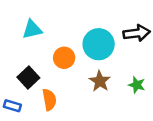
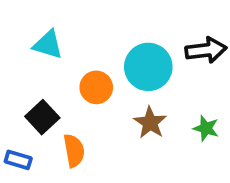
cyan triangle: (32, 29) -> (48, 45), turned 30

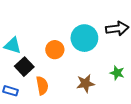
cyan triangle: (48, 45) -> (13, 45), moved
brown star: (150, 123) -> (85, 83), moved, turned 30

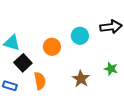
cyan circle: (84, 38) -> (80, 36), size x0.7
brown star: (85, 83) -> (81, 79), turned -30

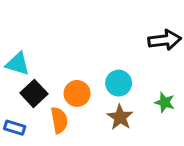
cyan circle: (80, 36) -> (119, 83), moved
orange circle: (52, 47) -> (77, 93), moved

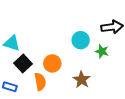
cyan circle: (119, 83) -> (81, 40), moved
green star: (165, 102) -> (102, 51), moved

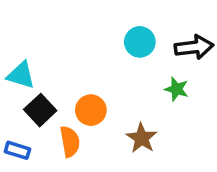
cyan circle: (81, 40) -> (140, 42), moved

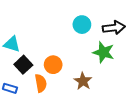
green star: (177, 89) -> (104, 52), size x1.5

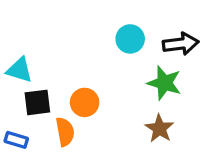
black square: (23, 65) -> (37, 102), turned 36
brown star: (83, 81) -> (159, 128), moved

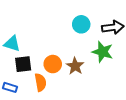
brown star: (159, 128) -> (75, 66), moved

